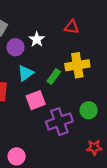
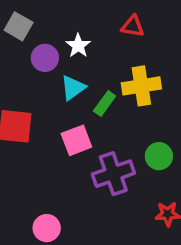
cyan triangle: (26, 73) -> (73, 88), moved

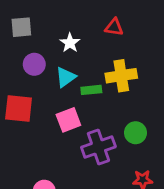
gray square: (19, 26) -> (21, 27), turned -35
purple circle: (45, 58) -> (34, 64), moved
green rectangle: (105, 103) -> (91, 90), turned 48

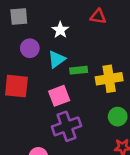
yellow cross: (121, 76) -> (109, 79), moved
green circle: (135, 133) -> (118, 117), moved
purple cross: (98, 147) -> (66, 126), moved

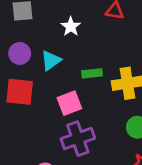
purple circle: (30, 48) -> (20, 53), moved
cyan triangle: (57, 59) -> (51, 61), moved

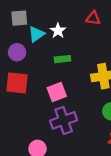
cyan triangle: (51, 61) -> (36, 34), moved
green rectangle: (92, 73) -> (62, 59), moved

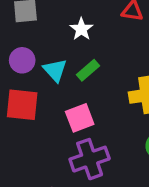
cyan triangle: (36, 34) -> (55, 70), moved, turned -36
green rectangle: (62, 59) -> (88, 70), turned -35

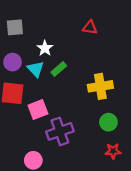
white star: (81, 29) -> (45, 48), moved
pink square: (80, 118) -> (38, 109), moved

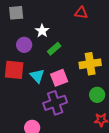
purple circle: (13, 62) -> (24, 45), moved
cyan triangle: (36, 69) -> (37, 76), moved
pink square: (38, 109) -> (59, 78), moved

